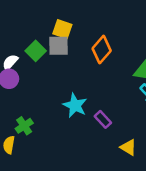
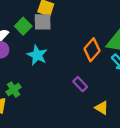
orange diamond: (102, 50) -> (92, 50), moved
cyan star: (75, 105) -> (37, 55), moved

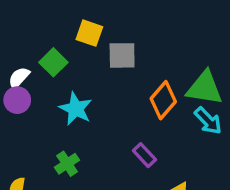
gray square: (43, 22) -> (122, 55), moved
green cross: (14, 90) -> (67, 164), moved

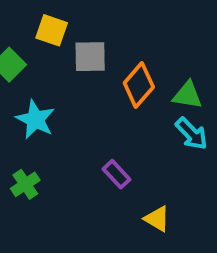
green triangle: (205, 88) -> (187, 95), size x0.7
orange diamond: (163, 100) -> (139, 85), moved

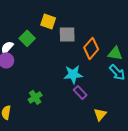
cyan star: (35, 119) -> (73, 74), moved, turned -30
yellow triangle: (157, 219) -> (100, 114), turned 40

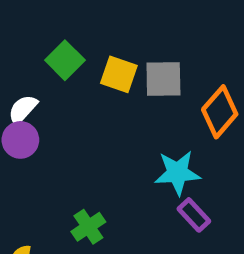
yellow square: (48, 21) -> (119, 74), moved
green square: (27, 38) -> (65, 60), moved

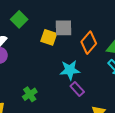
yellow square: (119, 74) -> (49, 37), moved

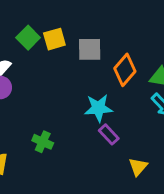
yellow square: (49, 37) -> (54, 39), moved, turned -35
green cross: (30, 94) -> (43, 142), turned -32

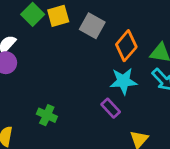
gray square: (90, 49) -> (92, 26), turned 30
cyan star: (98, 108) -> (123, 81), moved

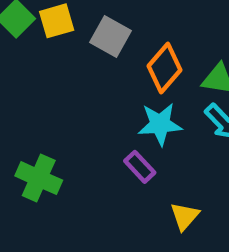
green cross: (47, 115) -> (39, 178), size x1.4

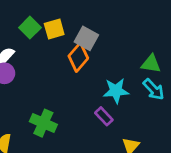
orange diamond: (164, 68) -> (78, 57), moved

